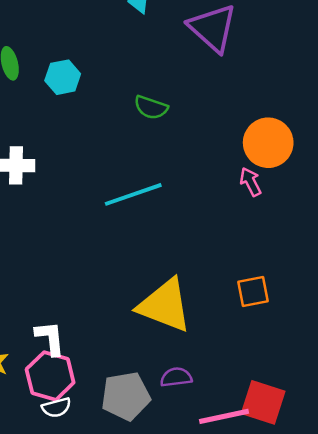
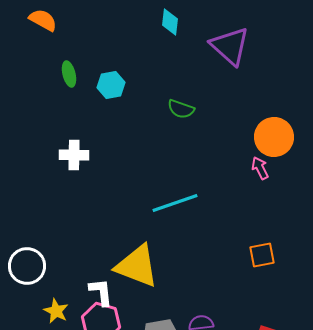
cyan line: (133, 194) -> (175, 203), moved
yellow triangle: (165, 305) -> (137, 266), moved

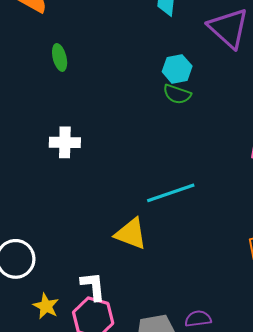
cyan hexagon: (111, 85) -> (177, 69), moved
yellow triangle: (137, 266) -> (131, 234), moved, size x0.7

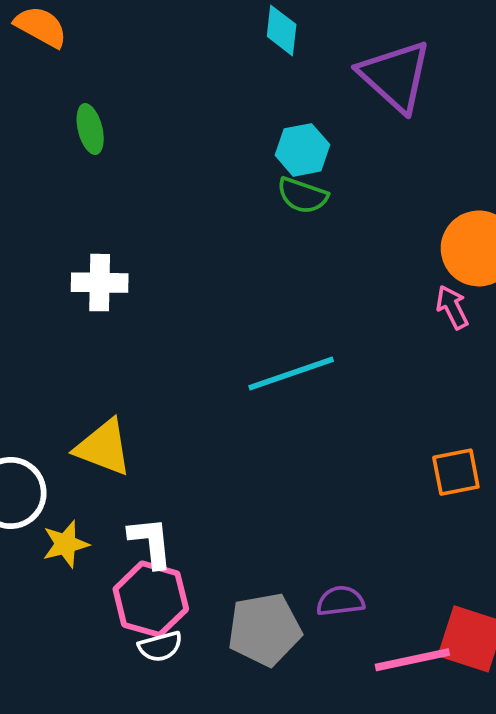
yellow triangle: (131, 234) -> (103, 447), moved
yellow star: (46, 306) -> (66, 544), moved, turned 30

